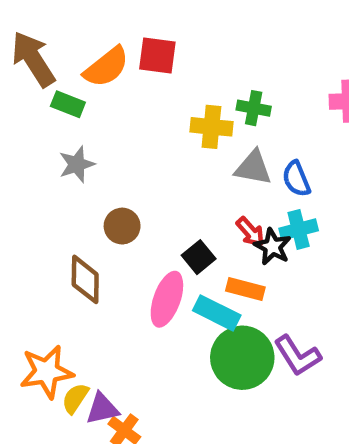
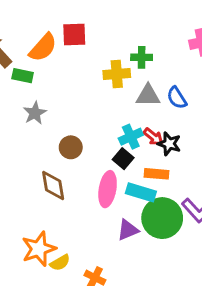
cyan cross: (299, 229) -> (131, 137), moved
yellow semicircle: (75, 398) -> (60, 263), turned -144
purple triangle: (102, 409) -> (128, 230), moved

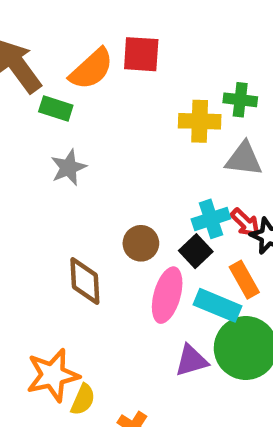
brown circle: (71, 147) -> (141, 243), moved
orange rectangle: (157, 174) -> (244, 280), turned 50
yellow semicircle: (60, 263) -> (83, 400), turned -42

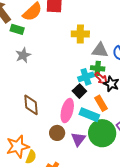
green cross: (240, 100) -> (98, 68), moved
brown circle: (141, 243) -> (57, 133), moved
purple triangle: (191, 361) -> (78, 139), turned -35

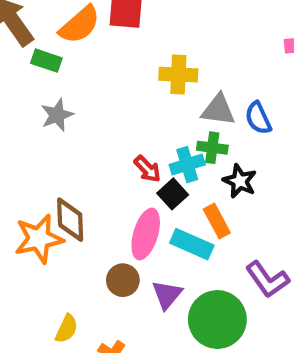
red arrow: (101, 78) -> (147, 169), moved
green circle: (102, 133) -> (217, 319), moved
orange star: (18, 146) -> (39, 239), moved

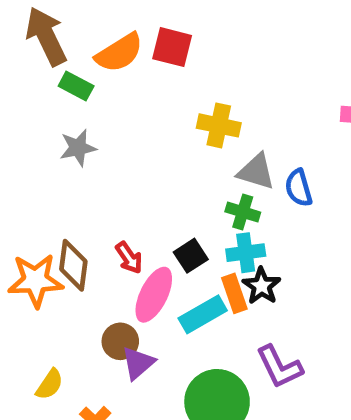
cyan cross: (187, 165) -> (246, 253), moved
red arrow: (147, 169) -> (129, 258), moved
black star: (240, 181) -> (262, 286), moved
cyan rectangle: (192, 244) -> (203, 314), turned -63
purple triangle: (167, 295) -> (138, 363), moved

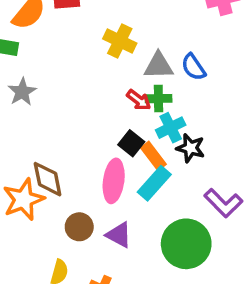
yellow cross: (219, 125) -> (120, 41), turned 32
red arrow: (129, 258) -> (139, 100), moved
orange rectangle: (234, 293) -> (153, 156), moved
brown circle: (120, 341) -> (79, 227), moved
purple triangle: (138, 363) -> (119, 235), turned -32

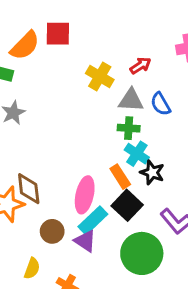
red arrow: (139, 100) -> (141, 66), moved, turned -75
cyan cross: (171, 128) -> (137, 154), turned -35
black square: (131, 143) -> (127, 205), moved, size x1.4
cyan rectangle: (154, 183) -> (93, 220), moved

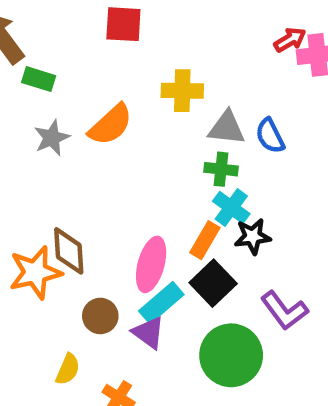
orange semicircle: (25, 46) -> (111, 125), moved
red arrow: (141, 66) -> (290, 40), moved
yellow cross: (100, 76) -> (182, 91), turned -32
black star: (152, 172) -> (253, 236), turned -30
orange rectangle: (120, 177) -> (205, 240), turned 60

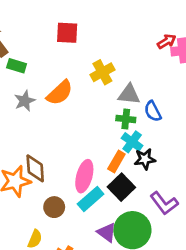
yellow cross: (182, 91) -> (102, 72), turned -30
blue semicircle: (270, 136) -> (153, 111), moved
purple triangle: (149, 333) -> (107, 232), moved

